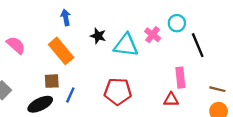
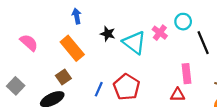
cyan triangle: (126, 45) -> (134, 43), turned 30
brown square: (52, 81) -> (63, 77), turned -32
red pentagon: (118, 91) -> (127, 87), turned 30
blue line: (70, 95) -> (99, 89), moved

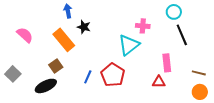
cyan circle: (183, 22) -> (174, 12), moved
pink cross: (160, 33) -> (143, 26), turned -32
black star: (108, 34) -> (84, 27), moved
cyan triangle: (134, 43) -> (129, 45), moved, turned 45

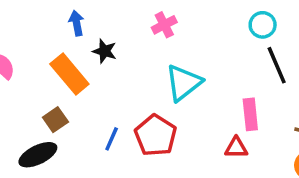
pink cross: (143, 26) -> (164, 25), moved, turned -32

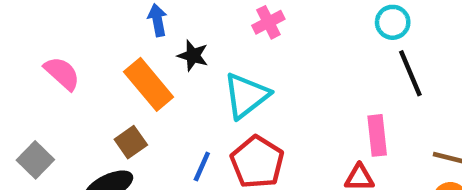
cyan triangle: (184, 83) -> (246, 96), moved

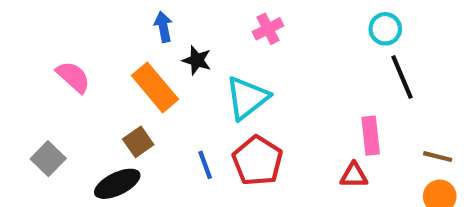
blue line: (202, 167) -> (205, 165), turned -44

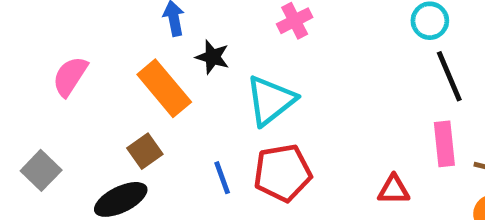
pink semicircle: (73, 77) -> (70, 76), turned -99
pink rectangle: (371, 136) -> (444, 144), moved
red pentagon: (258, 161) -> (283, 173), turned 30

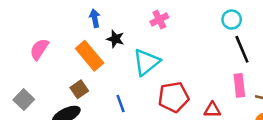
red pentagon: (283, 173) -> (174, 97), moved

